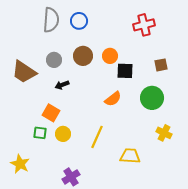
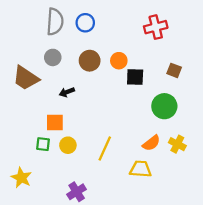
gray circle: (54, 60) -> (53, 57), moved
brown square: (161, 65) -> (174, 70), turned 32
orange semicircle: (113, 99) -> (151, 143), moved
orange square: (51, 113) -> (55, 122), turned -30

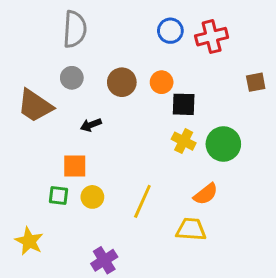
blue circle: (85, 23) -> (170, 31), moved
brown square: (174, 70) -> (256, 82), moved, turned -32
yellow cross: (177, 144) -> (184, 141), moved

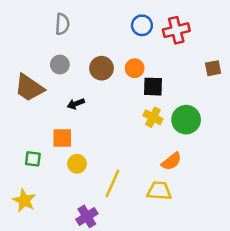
gray semicircle: (75, 29) -> (62, 24), size x0.7
green square: (59, 196) -> (33, 159), moved
yellow line: (142, 201) -> (113, 183), moved

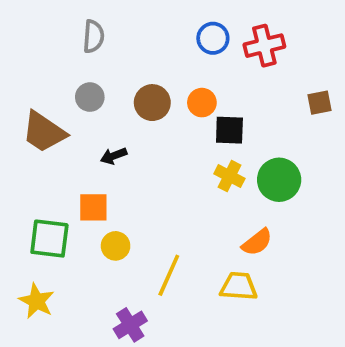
green square: (33, 159) -> (49, 239), size x1.6

